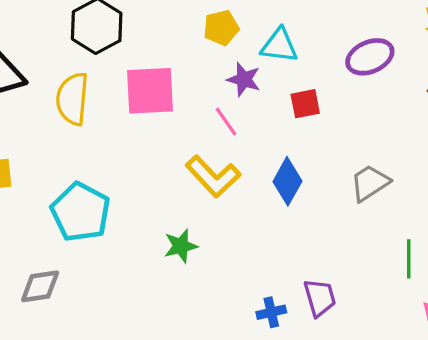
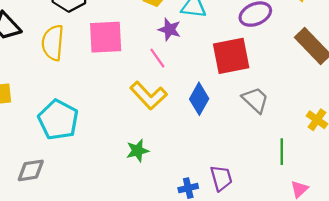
red square: (305, 104) -> (231, 56), moved, size x1.8
gray trapezoid: (370, 183) -> (255, 100), turned 76
green star: (181, 246) -> (138, 151), moved

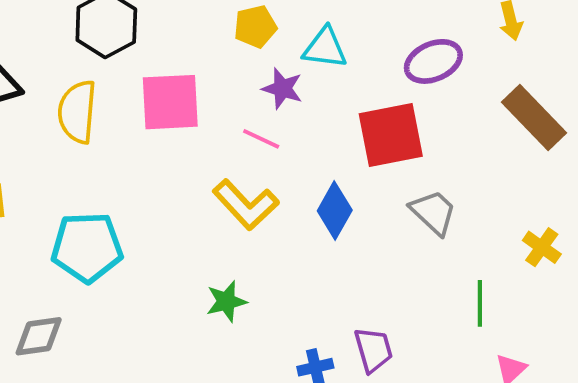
pink line: (157, 58) -> (261, 139), turned -30
cyan pentagon: (58, 120) -> (87, 247), turned -30

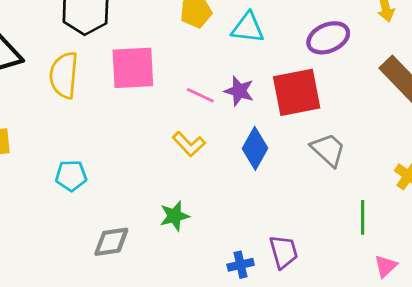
purple star: (282, 89) -> (239, 91), moved
yellow L-shape: (246, 205) -> (189, 144), size x0.7
cyan pentagon: (87, 247) -> (71, 176), size x0.6
gray diamond: (39, 336) -> (111, 242), moved

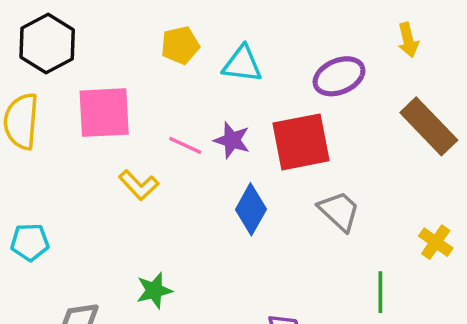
yellow L-shape: (189, 144) -> (139, 185), moved

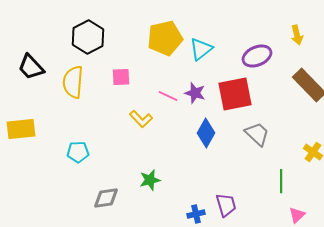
yellow pentagon: (180, 45) -> (165, 38), size x1.6
cyan triangle: (242, 64) -> (201, 49), turned -45
pink square: (104, 113) -> (121, 77), size x0.6

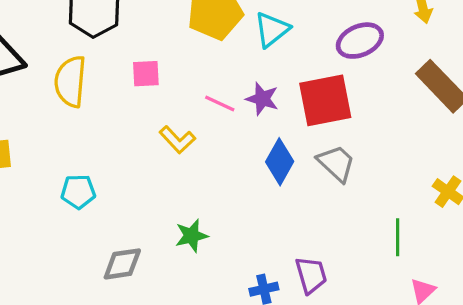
gray trapezoid: (257, 134) -> (336, 163), moved

